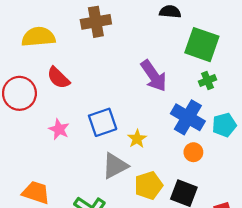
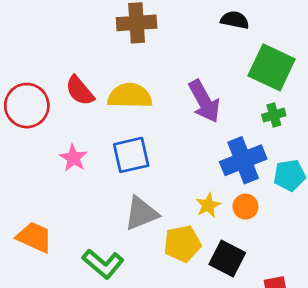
yellow semicircle: (38, 37) -> (130, 96), moved
blue cross: (188, 117) -> (243, 160), turned 32
yellow star: (137, 139) -> (208, 205), moved

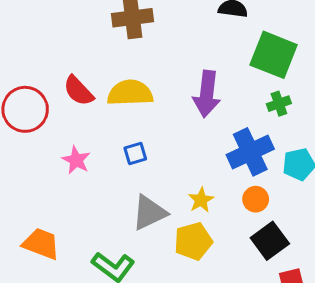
purple arrow: (204, 101) -> (207, 94), turned 39
blue square: (131, 155) -> (135, 153), size x0.6
yellow star: (208, 205) -> (201, 200), moved
black square: (227, 259) -> (270, 241), moved, turned 30

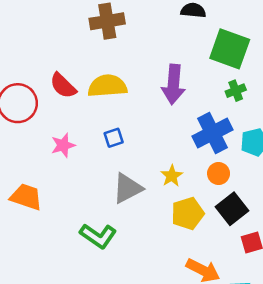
pink star: (76, 160) -> (63, 145), turned 30
yellow pentagon: (193, 241) -> (188, 214), moved
orange trapezoid: (41, 244) -> (26, 197), moved

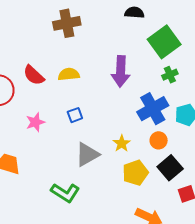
green square: (230, 49) -> (164, 42), turned 36
yellow semicircle: (107, 86) -> (69, 74), size x0.7

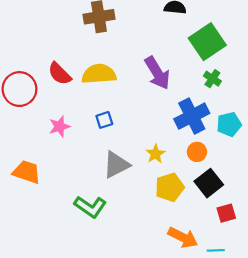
purple arrow: (121, 71) -> (157, 73), turned -36
yellow semicircle: (69, 74) -> (99, 74), size x1.4
green cross: (170, 75) -> (212, 79), turned -35

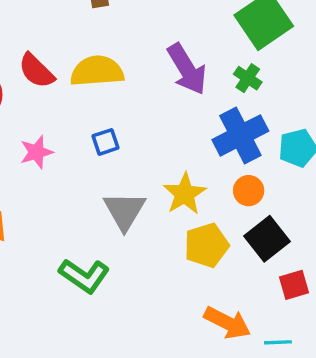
green cross: (212, 79) -> (248, 78), moved
yellow star: (155, 154) -> (185, 194), size x1.4
gray triangle: (116, 165) -> (124, 211), turned -32

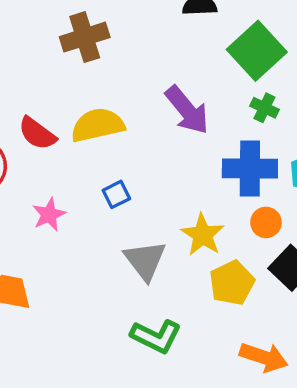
green cross: (248, 78) -> (264, 108), moved
blue cross: (240, 135) -> (250, 169), turned 36
green L-shape: (84, 276) -> (156, 336), moved

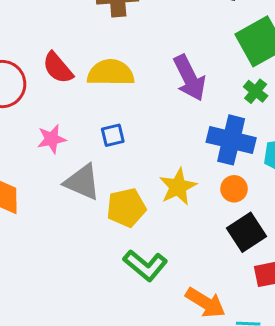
gray triangle: (145, 260) -> (82, 182), moved, turned -42
yellow pentagon: (232, 283) -> (126, 208), moved
green L-shape: (156, 336) -> (145, 265), moved

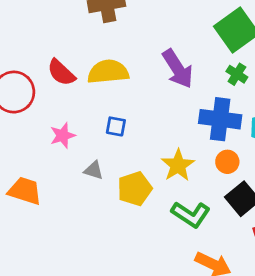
blue square: (113, 135) -> (116, 126), turned 30
gray triangle: (82, 182) -> (94, 170), size x0.6
green L-shape: (145, 265) -> (191, 214), moved

